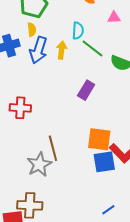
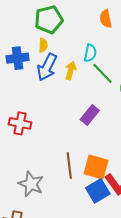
brown line: (53, 148) -> (69, 165), moved
blue square: (104, 162) -> (98, 191), turned -30
gray star: (39, 164) -> (31, 184), turned -30

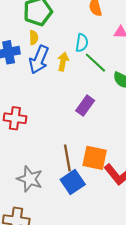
blue square: (98, 191) -> (73, 182), moved

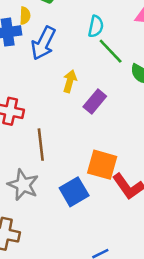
yellow semicircle: (34, 38) -> (25, 16), moved
yellow arrow: (63, 62) -> (70, 81), moved
brown line: (67, 158) -> (41, 145), moved

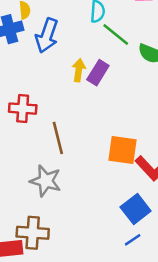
purple rectangle: (95, 102) -> (98, 73), moved
blue square: (74, 192) -> (136, 209), moved

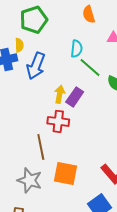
red cross: (23, 109) -> (58, 121), moved
orange square: (122, 150) -> (66, 173), moved

